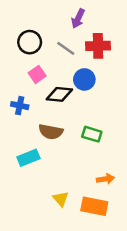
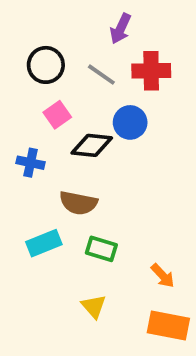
green rectangle: (92, 134) -> (101, 249), moved
orange arrow: (105, 179) -> (163, 276), turned 56
orange rectangle: (94, 206) -> (168, 325), moved

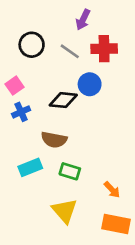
pink square: (57, 115) -> (14, 86), moved
blue cross: (30, 163) -> (21, 112), turned -36
yellow triangle: (94, 306) -> (65, 211), size x1.5

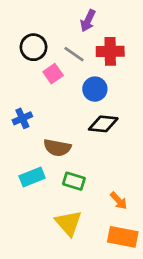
pink square: (14, 86) -> (53, 74), moved
black diamond: (63, 100) -> (103, 124), moved

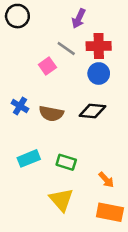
black circle: (33, 47) -> (17, 16), moved
blue circle: (95, 89) -> (99, 74), moved
blue cross: (22, 118) -> (20, 106), turned -35
brown semicircle: (57, 148) -> (51, 114), moved

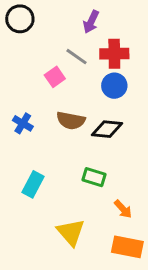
brown semicircle: (51, 114) -> (71, 120), moved
cyan rectangle: (29, 158) -> (33, 184), turned -40
green rectangle: (66, 162) -> (94, 177), moved

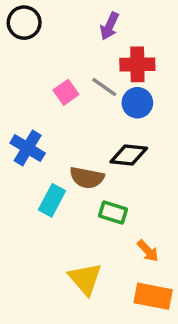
gray line: (77, 57) -> (104, 87), moved
brown semicircle: (71, 120) -> (87, 178), moved
blue cross: (23, 123) -> (28, 148), size x1.4
cyan rectangle: (33, 184) -> (52, 200), moved

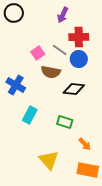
brown semicircle: (87, 178) -> (51, 72), moved

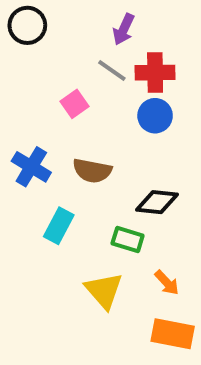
gray line: (60, 50) -> (112, 71), moved
brown semicircle: (51, 72) -> (92, 171), moved
black diamond: (74, 89) -> (157, 202), moved
yellow triangle: (49, 160) -> (104, 291), moved

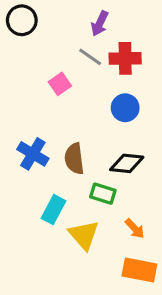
blue circle: (155, 116) -> (125, 108), moved
blue cross: (31, 167) -> (33, 154), moved
brown semicircle: (92, 171) -> (74, 159), moved, turned 72
cyan rectangle: (59, 226) -> (54, 210), moved

